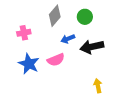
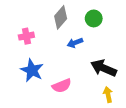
black arrow: (92, 47) -> (104, 68), moved, turned 35
pink semicircle: (56, 60) -> (62, 86), moved

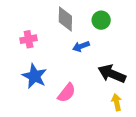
gray diamond: (61, 17) -> (65, 19), turned -40
pink semicircle: (62, 86) -> (67, 93), turned -30

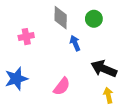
blue arrow: (81, 46) -> (75, 43), turned 88
blue star: (34, 76) -> (16, 79), moved, turned 30

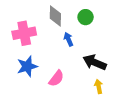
pink cross: (26, 37) -> (24, 33), size x1.6
blue star: (16, 79) -> (27, 66), moved

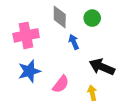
yellow arrow: (99, 87) -> (92, 93), moved

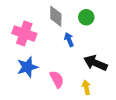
pink cross: (26, 35) -> (24, 34), turned 30
pink semicircle: (61, 84) -> (57, 79), turned -66

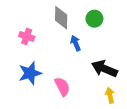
pink cross: (24, 34) -> (27, 36), size x0.6
yellow arrow: (86, 87) -> (110, 95), moved

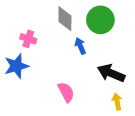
green circle: (94, 19) -> (100, 20), size x1.5
blue star: (30, 73) -> (16, 66), moved

